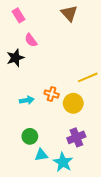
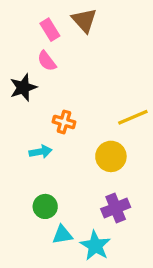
brown triangle: (69, 13) -> (84, 20), moved
pink rectangle: (18, 15) -> (50, 30), moved
orange cross: (52, 94) -> (64, 122), moved

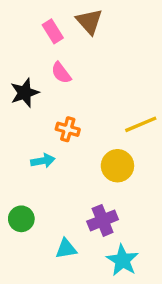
pink semicircle: (47, 61) -> (61, 73), moved
green circle: (45, 206) -> (21, 219), moved
purple cross: (116, 208) -> (103, 220), moved
cyan star: (95, 246) -> (122, 260), moved

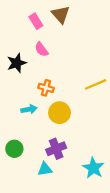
yellow circle: (117, 166) -> (60, 113), moved
purple cross: (103, 220) -> (56, 149), moved
cyan star: (122, 260) -> (93, 168), moved

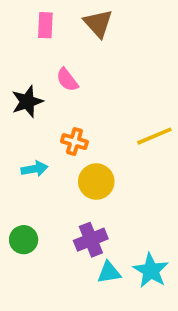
pink rectangle: (36, 21) -> (45, 25), moved, turned 35
cyan arrow: (29, 109) -> (34, 169), moved
cyan triangle: (45, 169) -> (109, 272), moved

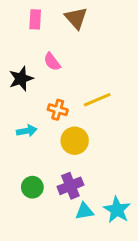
yellow line: (154, 136) -> (97, 100), moved
green circle: (24, 240) -> (32, 187), moved

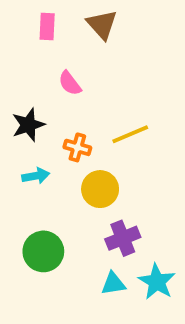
black star: (21, 79) -> (28, 125), moved
purple cross: (70, 186) -> (123, 238), moved
green circle: (32, 187) -> (43, 251), size x1.4

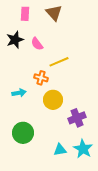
black star: (28, 125) -> (15, 40), moved
yellow line: (130, 134) -> (59, 62), moved
purple cross: (123, 238) -> (77, 118), moved

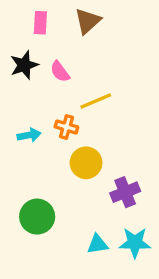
brown triangle: (54, 13) -> (88, 21), turned 30
cyan arrow: (19, 93) -> (29, 135), moved
cyan star: (83, 149) -> (135, 243), turned -30

